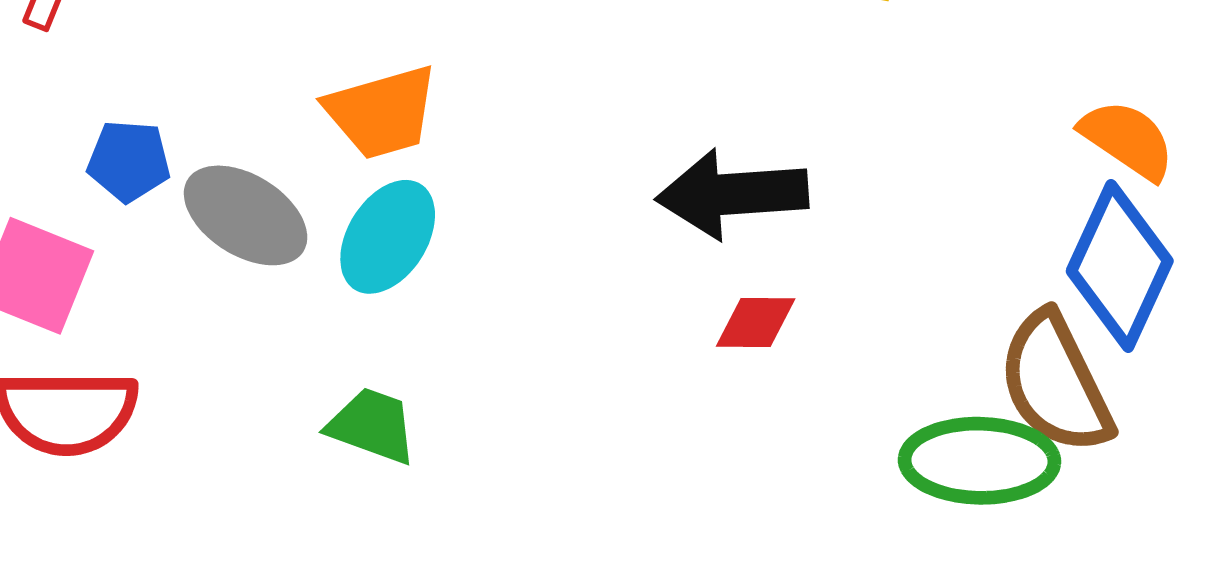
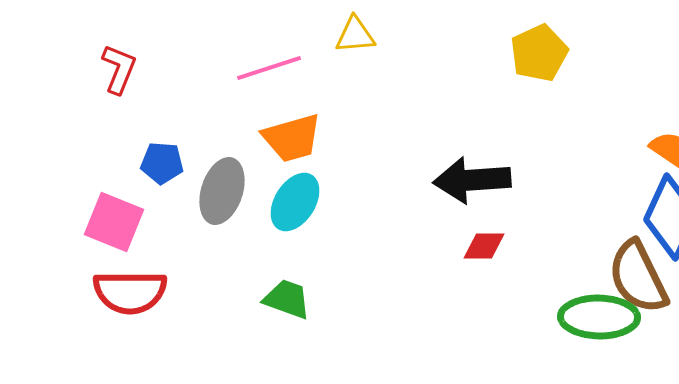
gray ellipse: (246, 215) -> (222, 191), turned 76

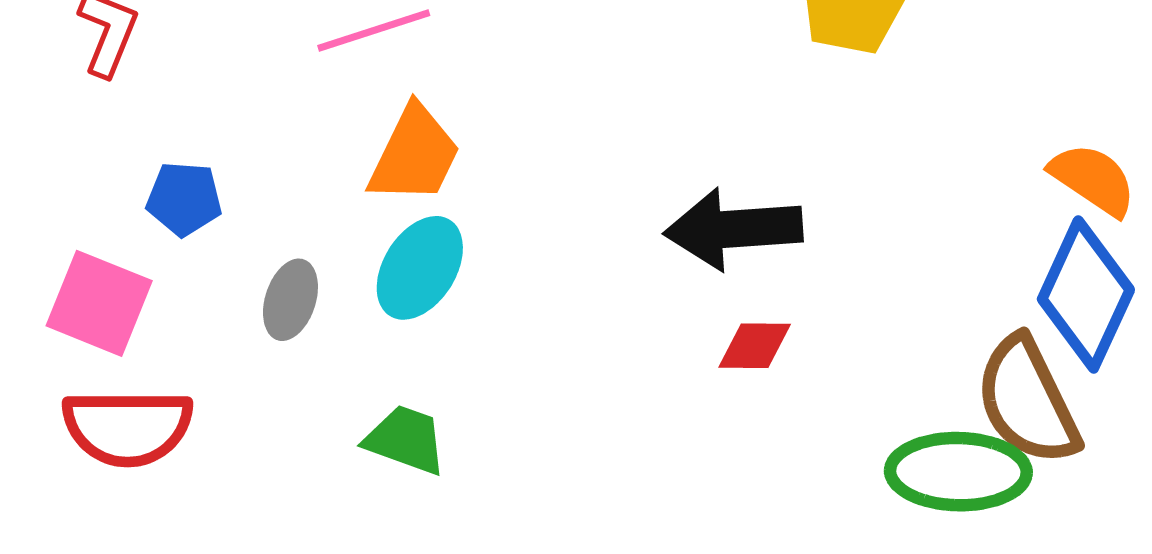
orange trapezoid: (292, 138) -> (415, 155), turned -48
gray ellipse: (222, 191) -> (290, 300), moved, size x0.7

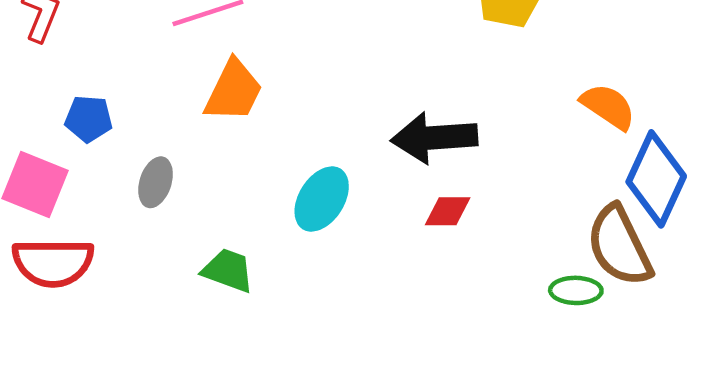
orange semicircle: (1093, 179) -> (608, 106), moved
cyan ellipse: (420, 268) -> (322, 199), moved
green ellipse: (958, 472) -> (576, 290), size x0.6

